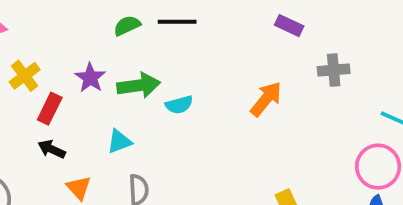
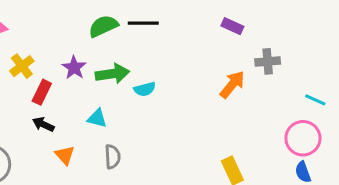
green semicircle: (127, 26) -> (103, 26), size x1.4
orange arrow: (266, 99) -> (232, 84), moved
cyan triangle: (119, 141) -> (97, 118), turned 35

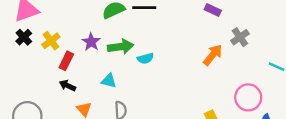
gray cross: (268, 61) -> (240, 37), turned -30
pink circle: (303, 138) -> (248, 97), moved

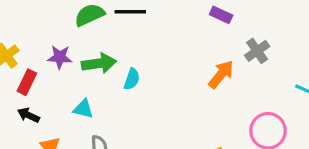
purple star: (91, 42) -> (60, 57), turned -30
cyan semicircle: (145, 58) -> (132, 79), turned -56

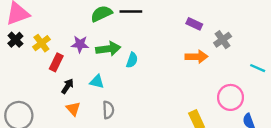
purple rectangle: (221, 15) -> (194, 24), moved
orange arrow: (221, 74) -> (197, 57), turned 50
black arrow: (28, 115) -> (67, 86), moved, turned 98

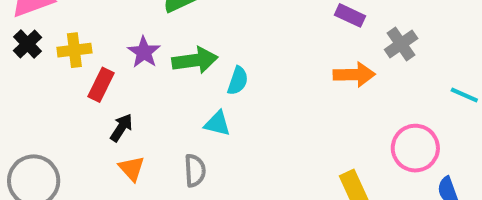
yellow cross: (41, 43) -> (74, 50), turned 30
purple star: (80, 44) -> (144, 52), turned 30
cyan triangle: (97, 82) -> (217, 124), moved

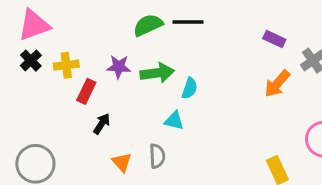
purple star: (144, 52) -> (119, 67), turned -30
orange arrow: (354, 75) -> (277, 84), turned 132
orange triangle: (132, 168) -> (122, 162), moved

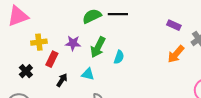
black cross: (31, 61) -> (26, 71), moved
green arrow: (157, 73) -> (98, 47), turned 125
cyan triangle: (174, 121) -> (88, 74), moved

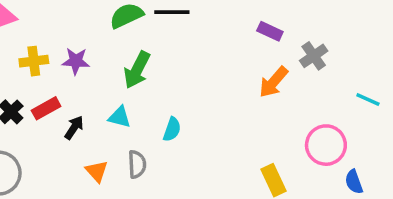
purple star: (73, 43) -> (76, 61), moved
cyan semicircle: (119, 57) -> (172, 129), moved
red rectangle: (52, 59) -> (46, 108), moved, turned 35

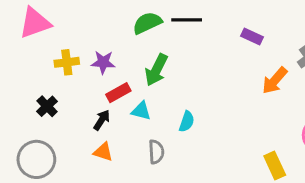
purple rectangle: (270, 31) -> (252, 37), moved
red rectangle: (46, 108) -> (118, 93), moved
orange triangle: (97, 171) -> (103, 152), moved, turned -30

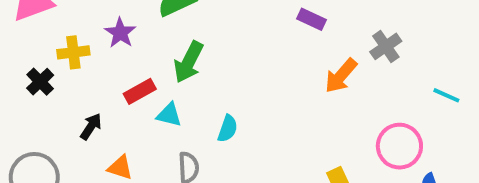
purple star: (103, 62) -> (120, 33), moved, turned 30
black cross: (47, 106) -> (40, 82), moved
black arrow: (102, 120) -> (91, 127), moved

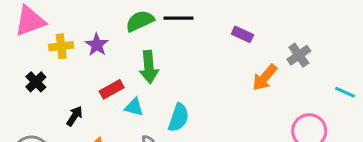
yellow cross: (73, 52) -> (61, 46), moved
green arrow: (189, 62) -> (149, 67), turned -32
cyan semicircle: (228, 129) -> (179, 118), size x1.4

